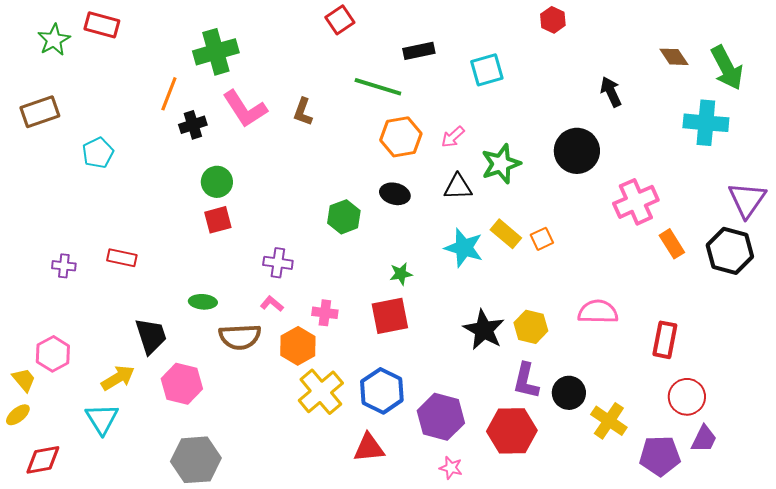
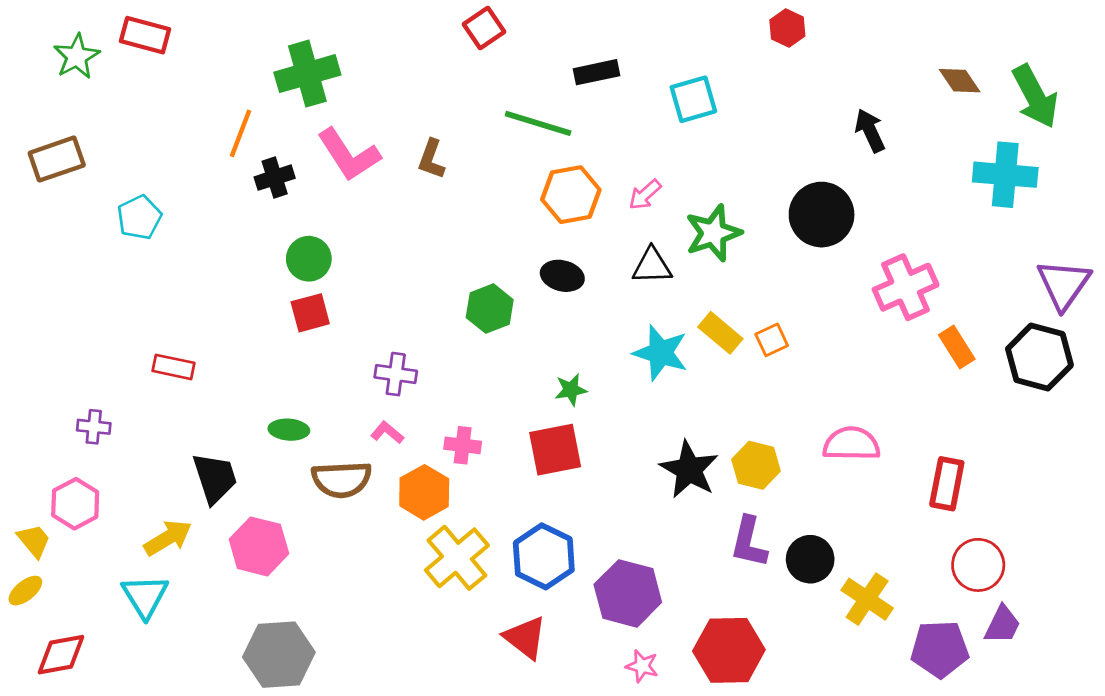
purple cross: (64, 266) -> (94, 427), moved
red hexagon: (512, 431) -> (729, 650), moved
red triangle: (369, 448) -> (525, 638), turned 44

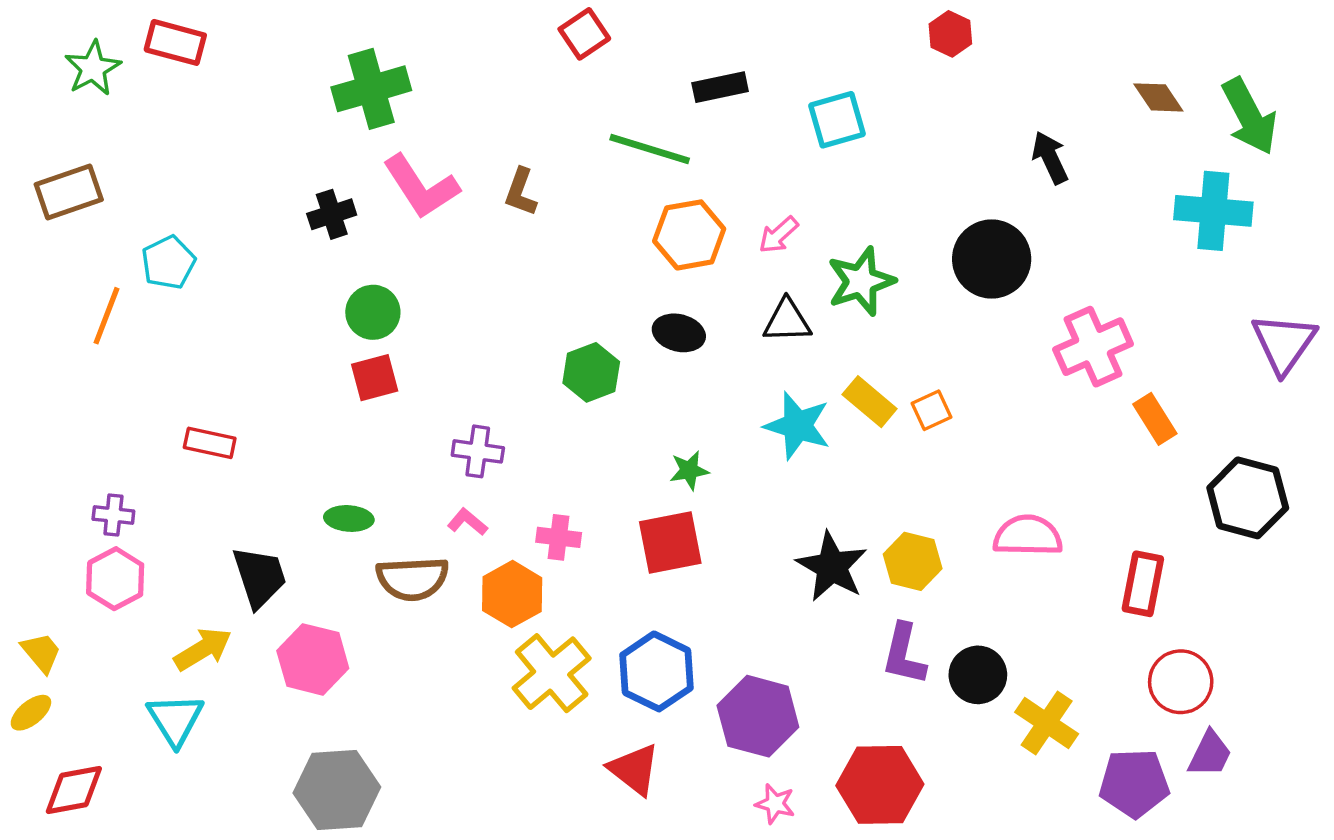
orange line: (240, 133) -> (107, 316), moved
black hexagon: (1039, 357) -> (1248, 498), moved
pink hexagon: (75, 504) -> (115, 579), moved

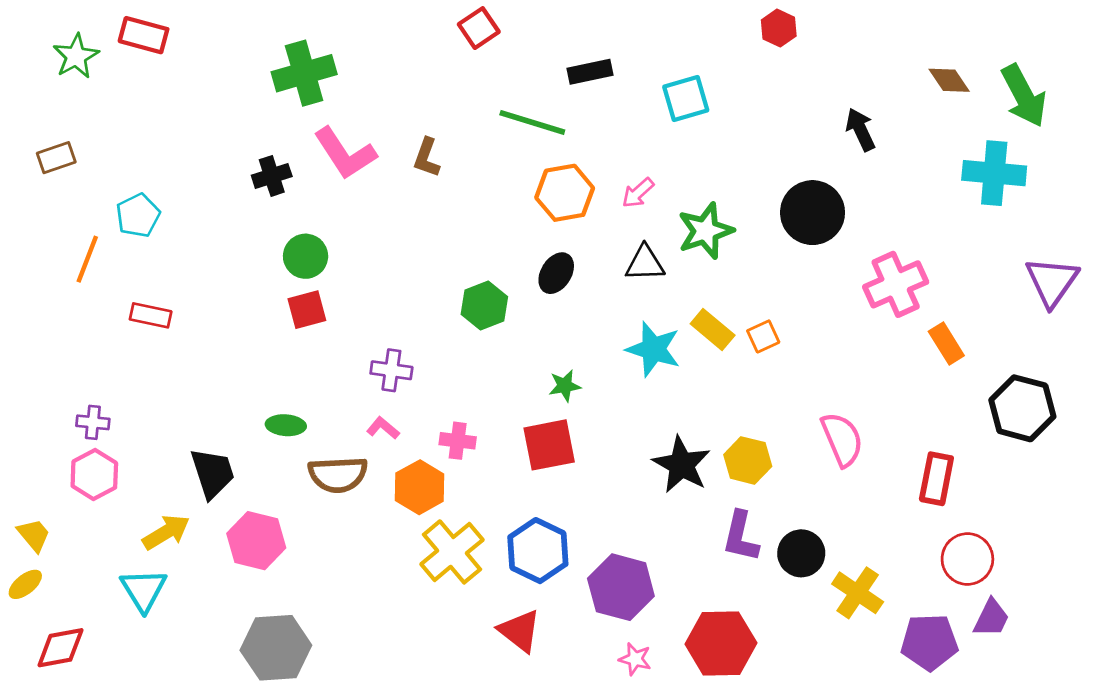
brown rectangle: (69, 192) -> (56, 158), size x0.7
black ellipse: (679, 333) -> (556, 273), turned -72
red rectangle: (210, 443) -> (151, 315), moved
pink semicircle: (1028, 536) -> (842, 439), turned 66

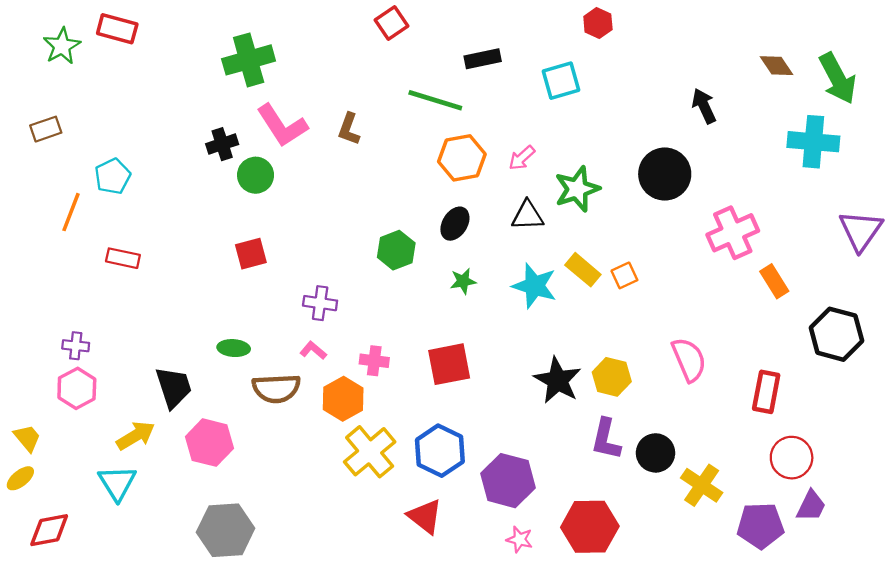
red hexagon: (779, 28) -> (598, 23), moved
green circle: (306, 256) -> (256, 175), moved
green star: (565, 386) -> (463, 281), moved

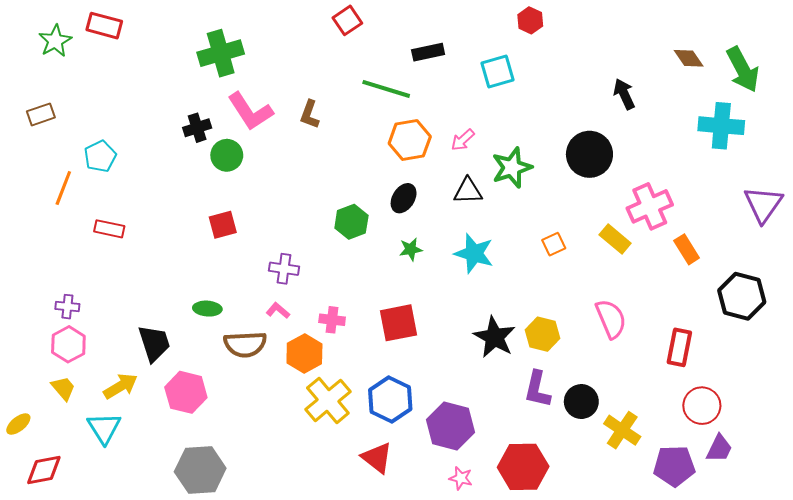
yellow rectangle: (583, 270) -> (615, 239), moved
yellow trapezoid: (27, 438) -> (63, 388), moved

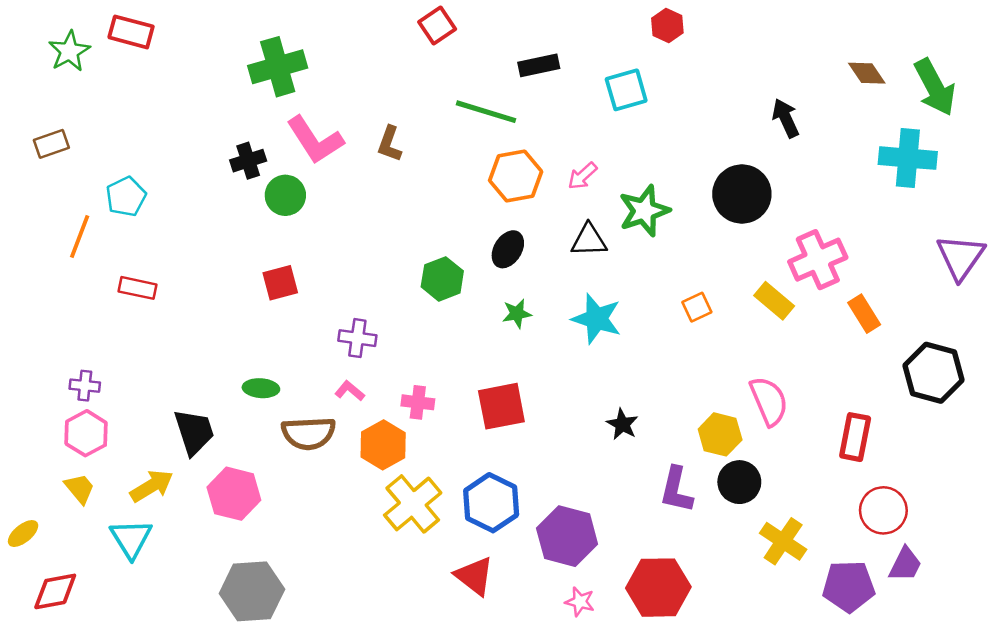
yellow hexagon: (542, 334) -> (720, 434), moved
black star: (494, 337) -> (622, 424), size x0.6
black circle: (581, 402) -> (739, 482), moved

